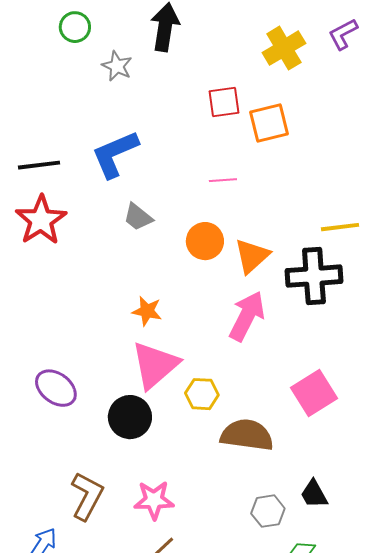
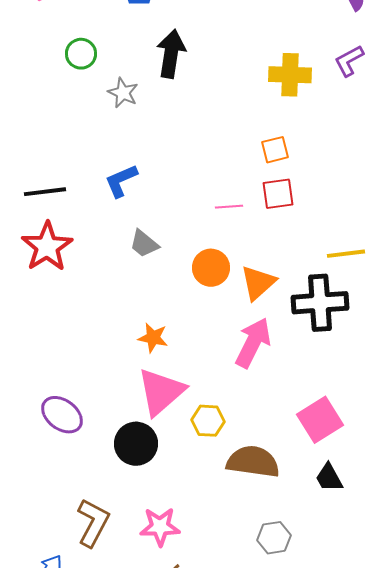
yellow cross: (284, 48) -> (290, 75), turned 33
red square: (224, 102) -> (278, 194), moved
orange square: (269, 123) -> (275, 150), size x0.7
blue L-shape: (115, 154) -> (121, 181), size x0.7
black trapezoid: (314, 494) -> (329, 478), moved

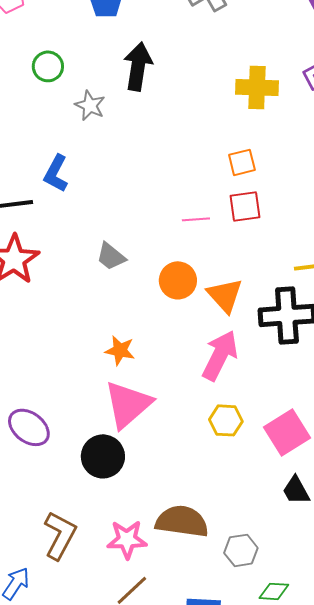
blue L-shape: (121, 181) -> (56, 173), moved, turned -39
orange triangle: (258, 283) -> (225, 295), turned -30
yellow hexagon: (208, 421) -> (226, 420), moved
brown semicircle: (253, 462) -> (182, 521), moved

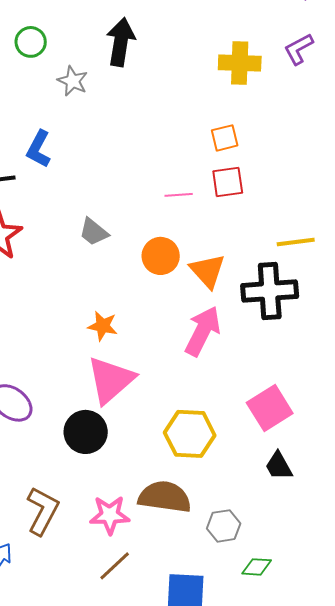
yellow hexagon: (226, 420) -> (190, 434), moved, size x1.5

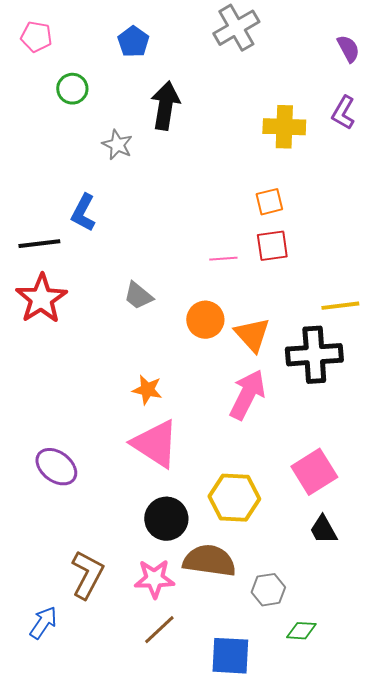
green circle: (31, 42) -> (72, 89), moved
purple L-shape: (299, 49) -> (343, 113), turned -32
pink triangle: (111, 380) -> (155, 444), turned -46
black circle: (86, 432) -> (166, 519), moved

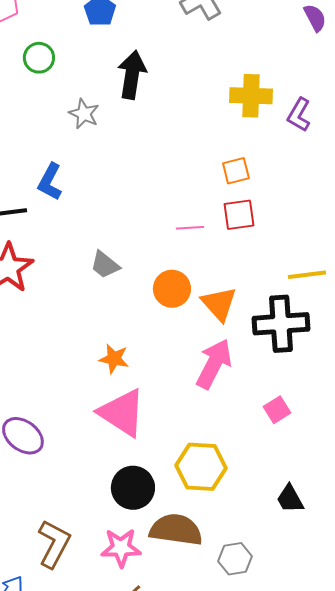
purple L-shape: (343, 113) -> (299, 115), moved
pink square: (314, 472) -> (277, 410), moved, size x0.6

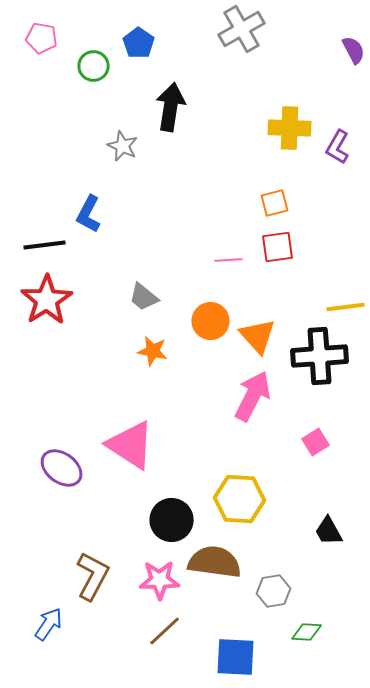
green circle: (39, 58) -> (94, 66), moved
orange star: (114, 359) -> (153, 351), moved
pink triangle: (122, 413) -> (131, 445), moved

